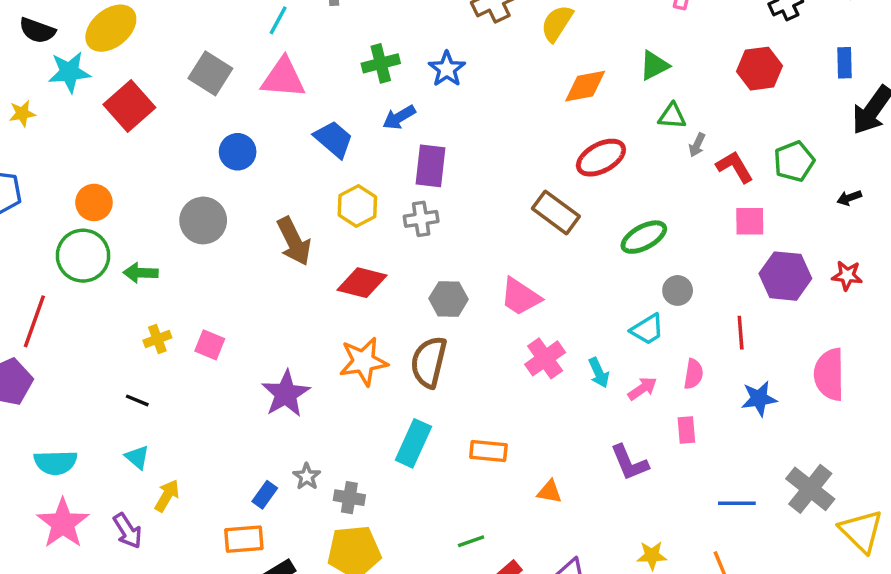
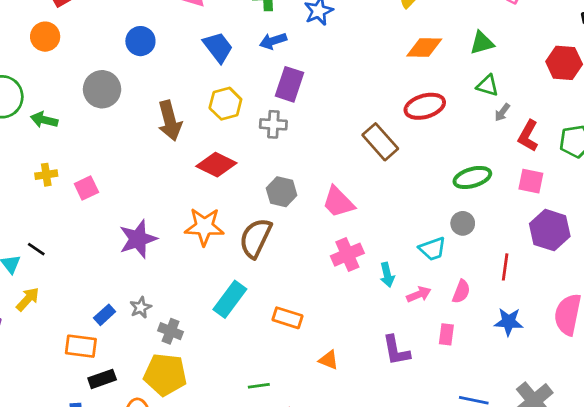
red L-shape: (735, 167) -> (528, 136), turned -132
orange circle: (94, 202) -> (45, 37), moved
green ellipse: (644, 237) -> (472, 177), moved
pink square: (210, 345) -> (86, 188), turned 30
black line: (137, 400) -> (36, 249), moved

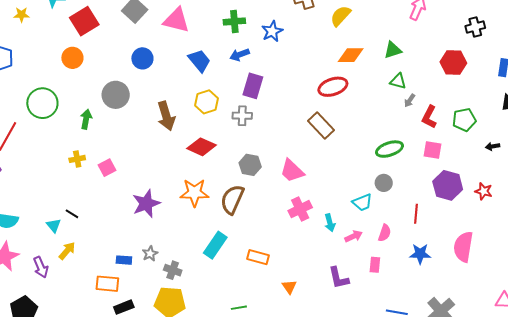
red ellipse: (425, 106) -> (333, 87), moved
green arrow: (44, 120) -> (86, 119), moved, turned 90
blue rectangle: (105, 315) -> (124, 260), turned 49
orange triangle: (329, 360) -> (289, 287), turned 35

